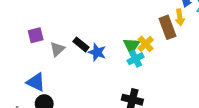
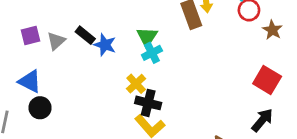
purple square: (36, 35) -> (31, 35), moved
yellow cross: (146, 44) -> (136, 84), moved

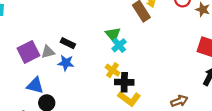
purple square: (31, 35) -> (28, 52), size x1.5
gray triangle: (56, 41) -> (48, 52), turned 40
blue star: (105, 45) -> (66, 63), moved

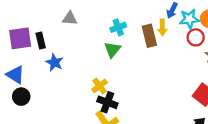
black rectangle: (68, 43) -> (41, 40), moved, turned 32
cyan cross: (119, 45) -> (118, 27), moved
gray triangle: (48, 52) -> (70, 18), moved

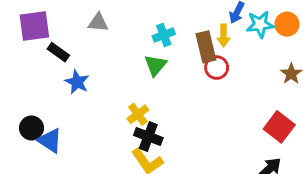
red circle: (196, 37) -> (217, 68), moved
purple square: (20, 38) -> (34, 26), moved
black rectangle: (41, 40) -> (58, 52), turned -42
blue triangle: (15, 75) -> (50, 141), moved

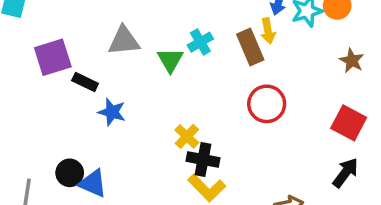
gray triangle: (98, 22) -> (124, 41), size x1.4
green triangle: (156, 65) -> (170, 60), moved
red circle: (217, 68) -> (267, 104), moved, size x1.4

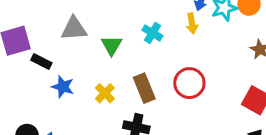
cyan cross: (200, 42) -> (152, 33), moved, turned -30
brown rectangle: (250, 47) -> (144, 88), moved
yellow cross: (187, 136) -> (105, 93), moved

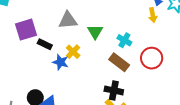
cyan cross: (152, 33) -> (124, 40), moved
brown rectangle: (144, 88) -> (119, 62), turned -30
yellow cross: (105, 93) -> (73, 52), moved

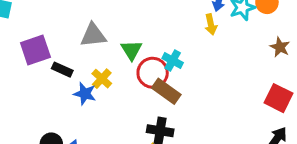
red circle: (152, 58) -> (153, 73), moved

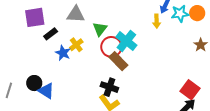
cyan cross: (173, 60) -> (126, 41), size x1.5
black rectangle: (62, 70) -> (51, 34), turned -72
red square: (278, 98) -> (190, 90), moved

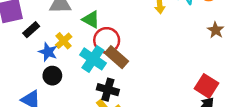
green triangle: (100, 29) -> (91, 19), turned -35
cyan cross: (126, 41) -> (93, 59), moved
black circle: (34, 83) -> (52, 76), moved

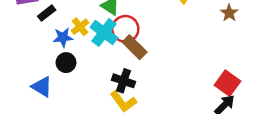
brown star: (216, 30) -> (229, 13), moved
blue star: (48, 52) -> (63, 37), turned -30
cyan cross: (93, 59) -> (104, 33), moved

